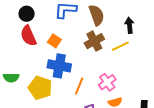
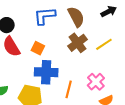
black arrow: (129, 25) -> (109, 11), moved, turned 77

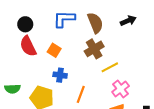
yellow line: (104, 44) -> (110, 67), moved
blue cross: (46, 72) -> (60, 75), size x0.6
pink cross: (96, 82) -> (121, 89), moved

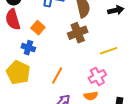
yellow line: (110, 67) -> (109, 51), moved
blue cross: (60, 75) -> (28, 48), moved

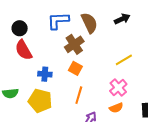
orange square: (38, 28) -> (75, 68), moved
brown cross: (78, 33) -> (74, 44), moved

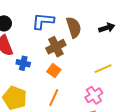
blue cross: (45, 74) -> (23, 63), moved

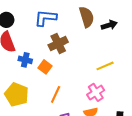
brown semicircle: (74, 27) -> (87, 17), moved
orange square: (54, 71) -> (45, 67), moved

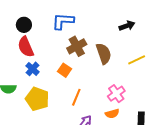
brown semicircle: (87, 17) -> (104, 54), moved
blue cross: (25, 60) -> (33, 69), moved, turned 32
yellow line: (105, 66) -> (137, 60), moved

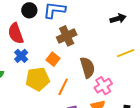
black circle: (24, 25) -> (29, 10), moved
brown semicircle: (104, 54) -> (87, 67), moved
yellow pentagon: (37, 99) -> (38, 79), moved, turned -30

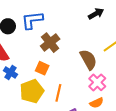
brown semicircle: (87, 67) -> (88, 60), moved

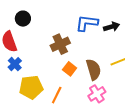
blue L-shape: (32, 20) -> (87, 23), moved
orange square: (42, 68) -> (70, 69), moved

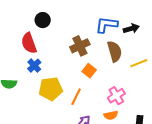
brown semicircle: (94, 70) -> (115, 51), moved

